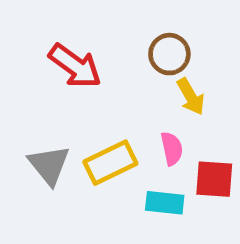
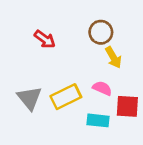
red arrow: (75, 66) -> (45, 39), size x0.7
pink semicircle: (172, 149) -> (102, 88), turned -54

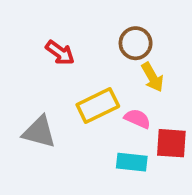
yellow rectangle: (66, 97) -> (98, 105), moved
gray triangle: (29, 98) -> (39, 132), turned -36

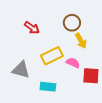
cyan rectangle: (132, 162) -> (48, 87), moved

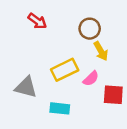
red arrow: (32, 28) -> (37, 21), moved
pink semicircle: (73, 63) -> (91, 79), turned 112

